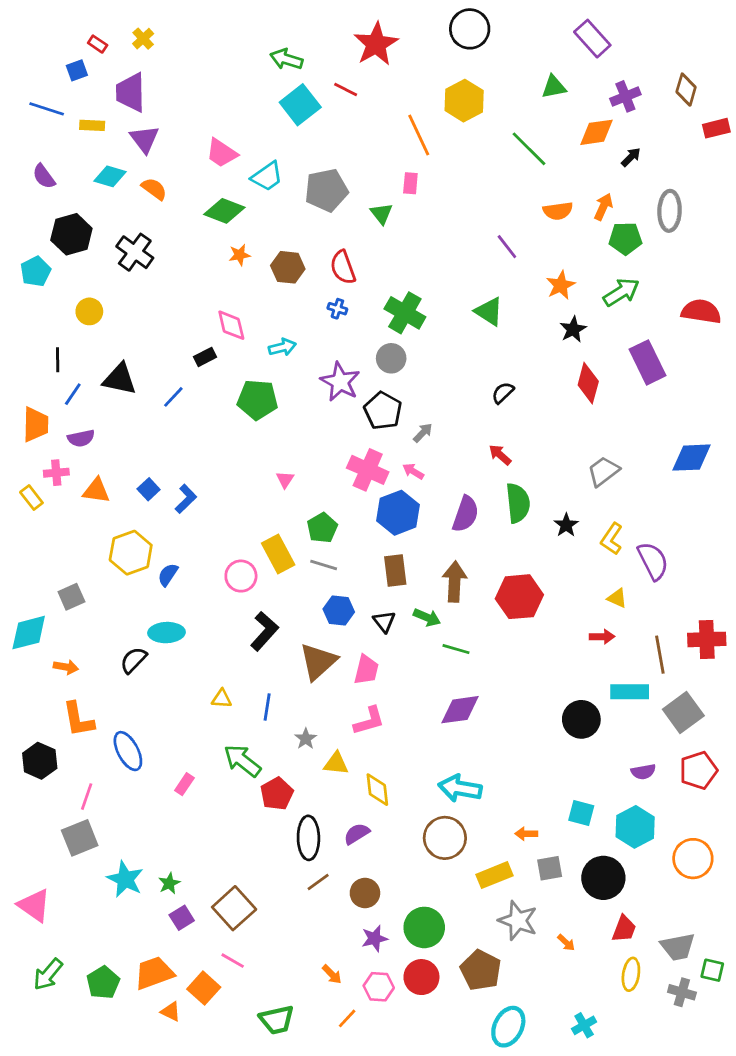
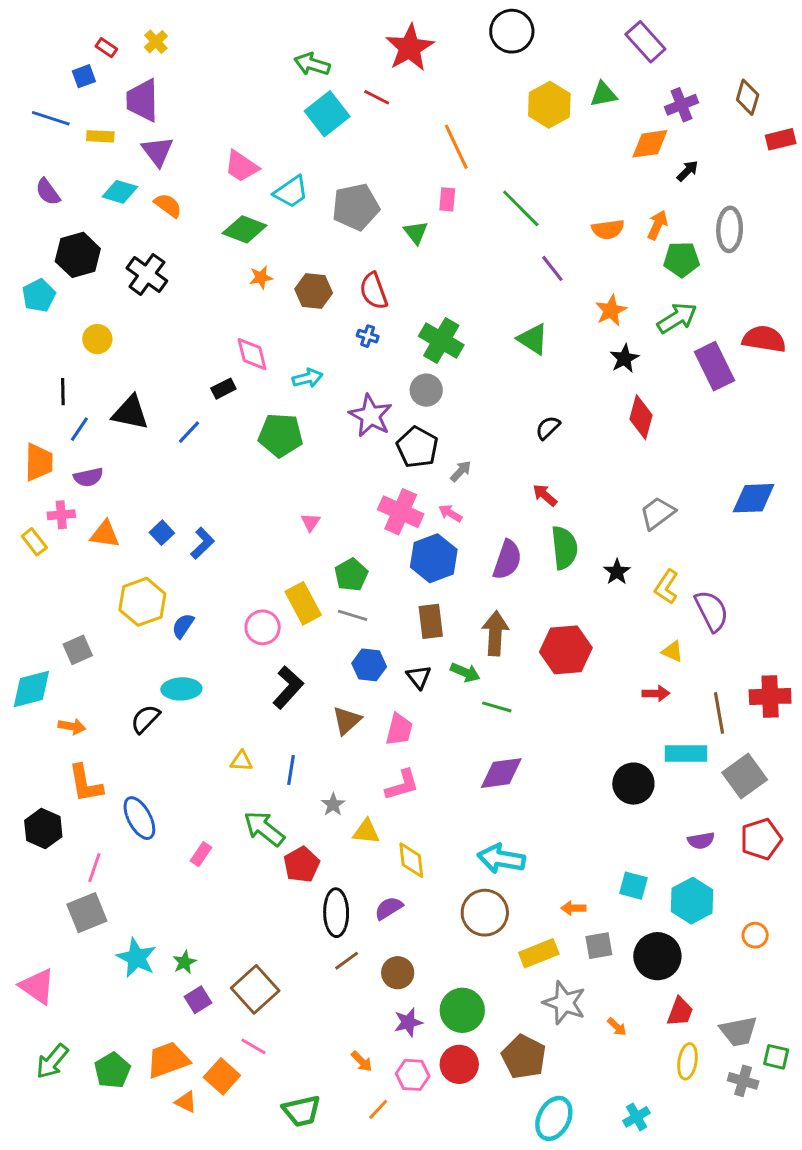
yellow hexagon: (464, 101) -> (549, 105), moved
green line: (529, 149) -> (521, 208), moved
purple rectangle: (647, 362) -> (715, 366), moved
brown triangle: (318, 661) -> (347, 720), size x0.7
orange circle: (693, 859) -> (755, 935), size x0.6

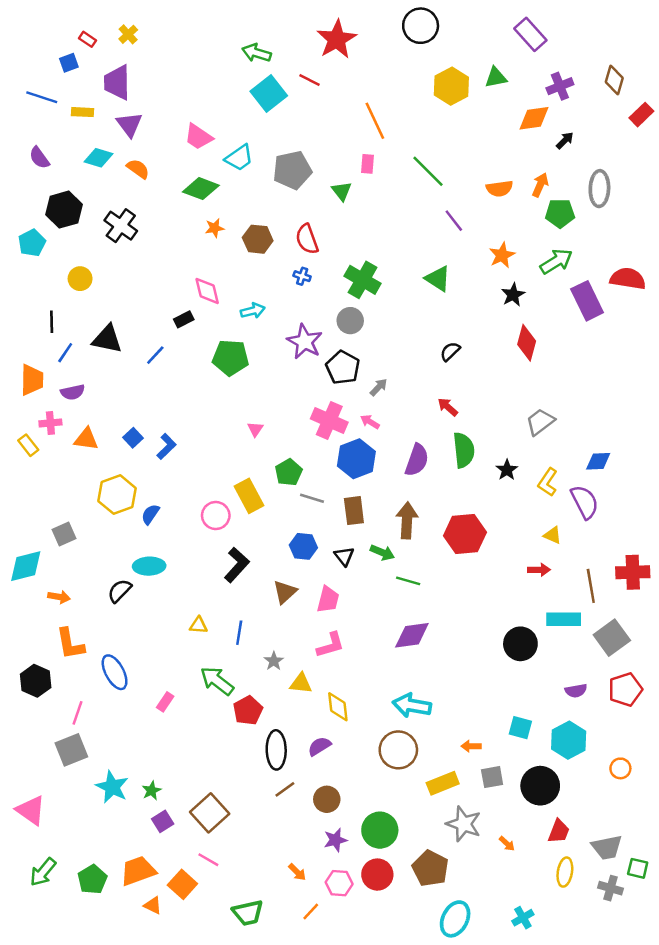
red rectangle: (781, 139) -> (641, 115), turned -30
blue diamond: (754, 498) -> (598, 461), moved, size x0.7
gray line: (353, 615) -> (312, 498), moved

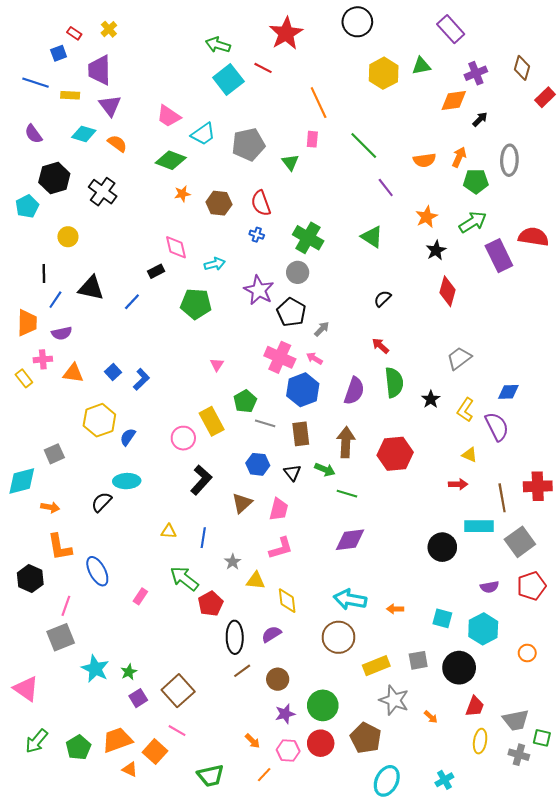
orange arrow: (471, 746) -> (395, 609), moved

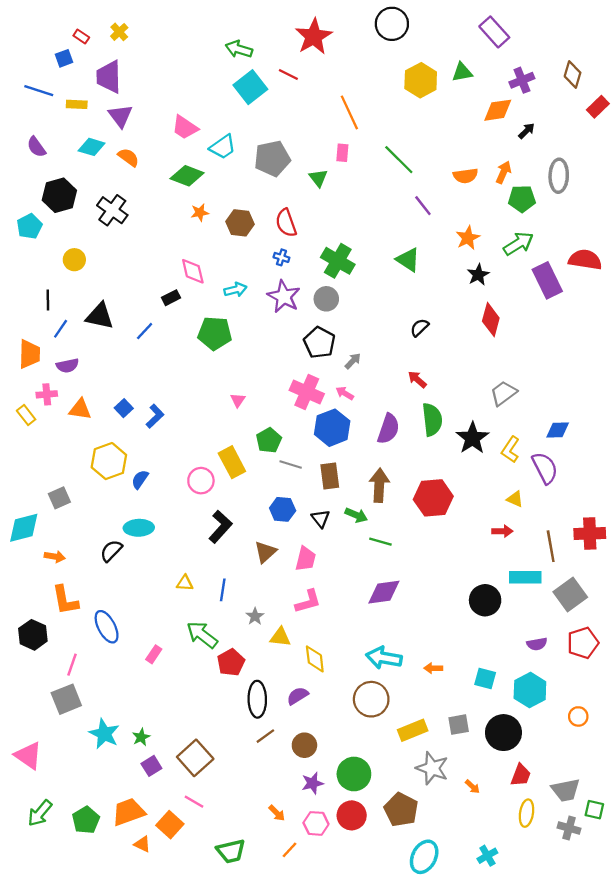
purple star: (259, 290) -> (284, 297), moved
black star: (431, 399) -> (472, 438), size x1.6

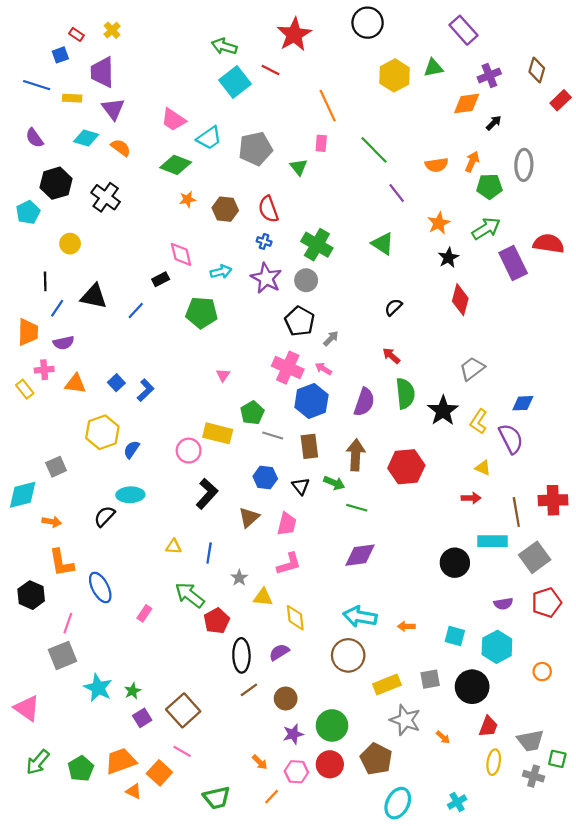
yellow rectangle: (232, 462) -> (218, 433), turned -48

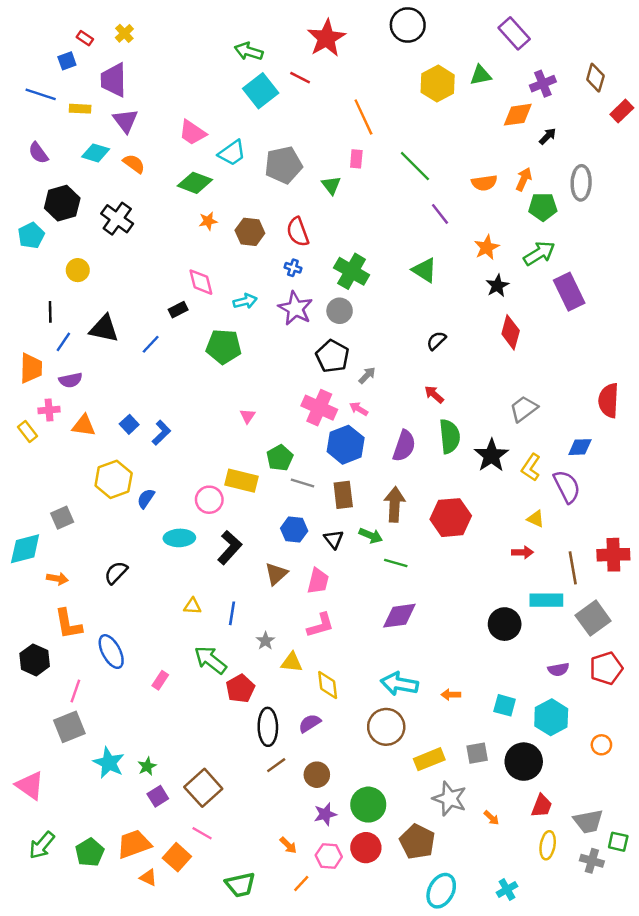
red semicircle: (549, 244) -> (609, 400), moved, turned -96
cyan ellipse: (130, 495) -> (179, 538), moved

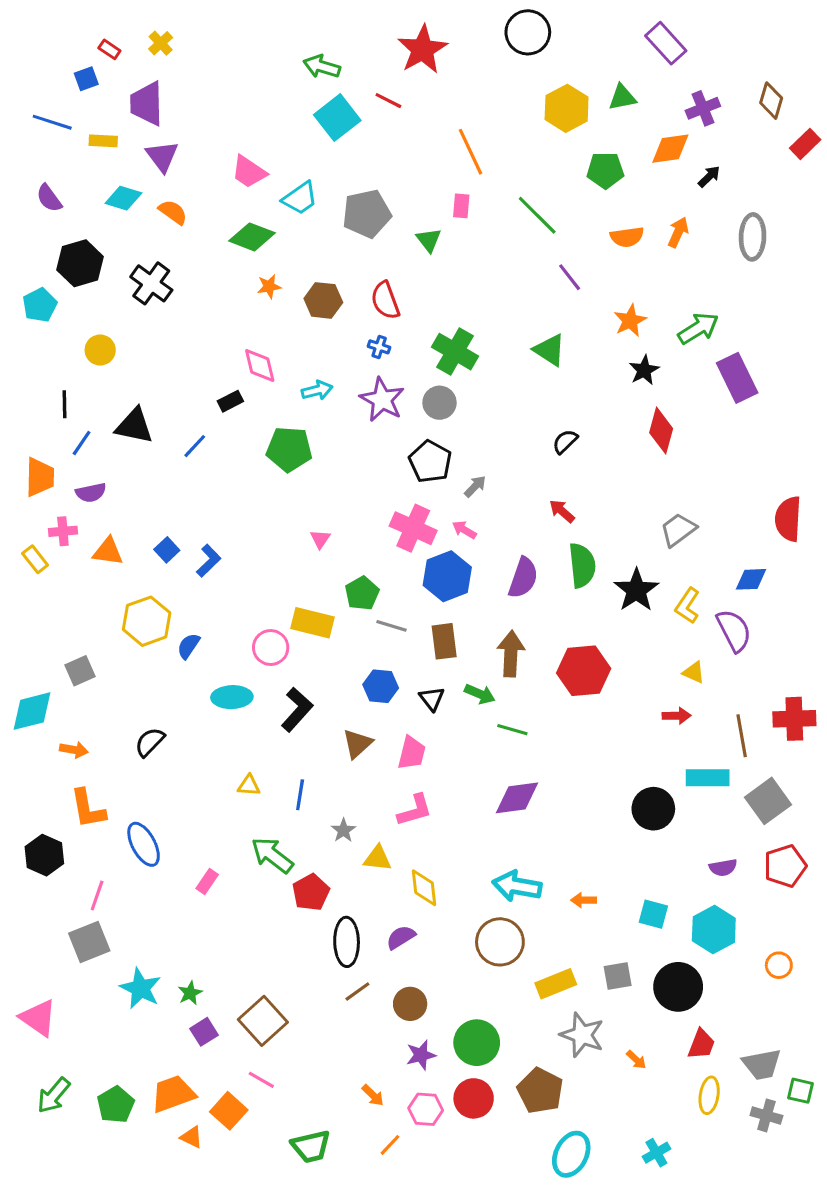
green pentagon: (543, 207) -> (605, 170), moved

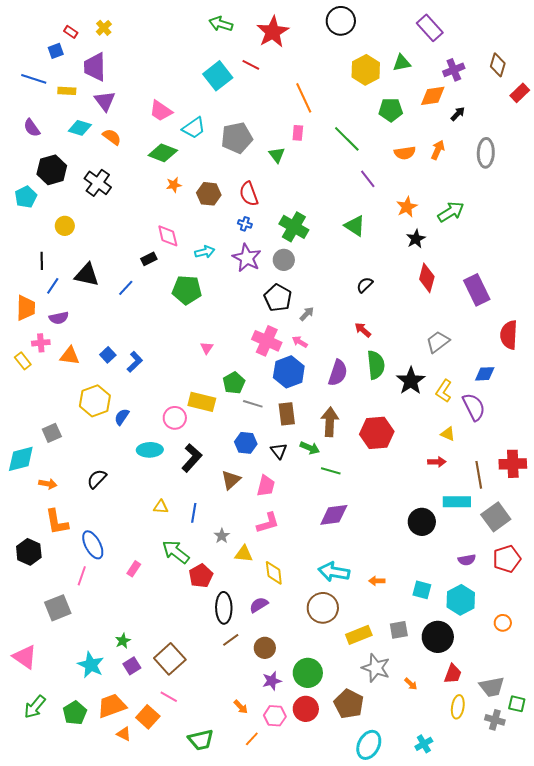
green arrow: (322, 66) -> (221, 24), moved
purple rectangle: (737, 378) -> (477, 290), moved
pink line: (97, 895) -> (82, 576), moved
cyan star: (140, 988) -> (91, 665), moved

